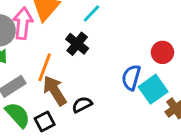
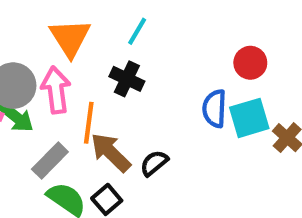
pink arrow: (23, 23) -> (56, 90), moved
cyan square: (153, 89) -> (249, 118), turned 32

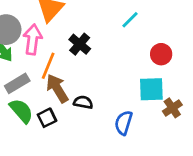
cyan line: (137, 31) -> (130, 20), moved
blue semicircle: (214, 109) -> (124, 123), moved
black semicircle: (154, 163) -> (83, 102), turned 36

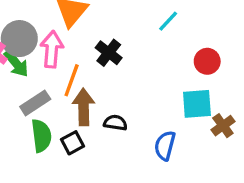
brown arrow: (57, 88) -> (84, 107), turned 32
green semicircle: (21, 111) -> (41, 136), turned 36

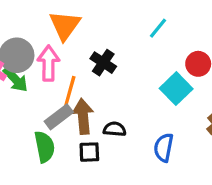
gray rectangle: (35, 103) -> (59, 117), moved
cyan square: (197, 104) -> (176, 89), moved, turned -36
black square: (72, 143) -> (89, 152), moved, turned 30

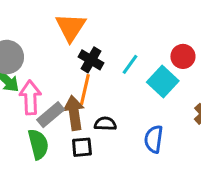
orange triangle: (65, 25) -> (71, 27), moved
cyan line: (158, 28) -> (130, 64), moved
pink arrow: (48, 63) -> (30, 97), moved
orange line: (70, 92) -> (85, 89), moved

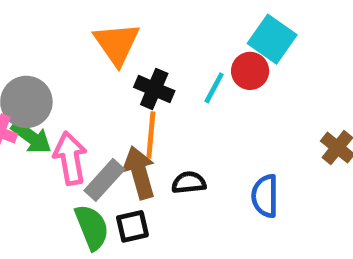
red circle: (183, 56) -> (250, 71), moved
cyan square: (163, 81) -> (272, 39), moved
black square: (82, 147) -> (132, 226), moved

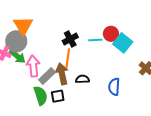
cyan square: (272, 39) -> (123, 43), moved
orange triangle: (117, 44) -> (23, 26), moved
cyan line: (214, 88) -> (95, 40), turned 56
black cross: (154, 89) -> (70, 39), turned 35

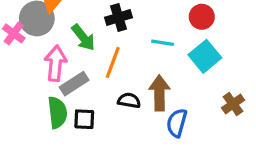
red circle: (111, 34) -> (202, 17), moved
black cross: (70, 39) -> (118, 18), moved
green arrow: (17, 56) -> (83, 37), moved
brown arrow: (62, 74) -> (159, 93), moved

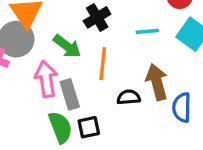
gray rectangle: (74, 84) -> (70, 94), turned -60

